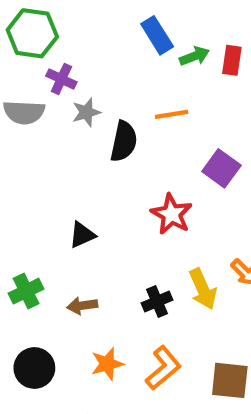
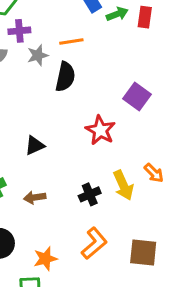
purple cross: (61, 79) -> (19, 31), turned -30
orange line: (172, 114) -> (71, 42), moved
orange star: (107, 364) -> (45, 259), moved

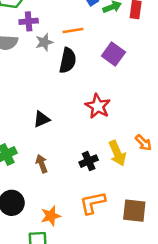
purple square: (137, 97) -> (113, 54), moved
brown arrow: (35, 197) -> (42, 164), turned 78
orange L-shape: (94, 243) -> (93, 203), turned -152

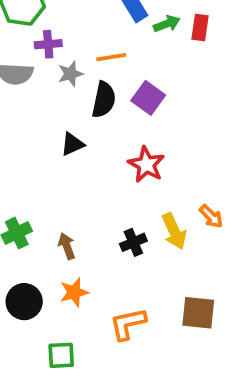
purple square: (113, 54) -> (148, 98), moved
black triangle: (42, 119) -> (72, 144), moved
orange L-shape: (93, 203) -> (128, 324), moved
orange star: (51, 216) -> (74, 292), moved

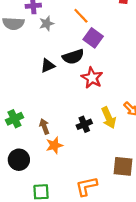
orange line: (111, 57) -> (81, 16), moved, turned 56
black semicircle: (104, 100) -> (73, 57), moved, turned 60
orange star: (74, 292) -> (54, 145), moved
orange L-shape: (128, 324) -> (86, 186), moved

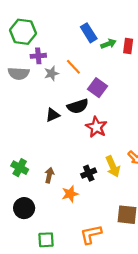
orange line: (81, 16) -> (73, 67), moved
green cross: (14, 119) -> (20, 168), turned -35
brown arrow: (44, 126) -> (49, 175), turned 32
orange star: (54, 145) -> (70, 194), moved

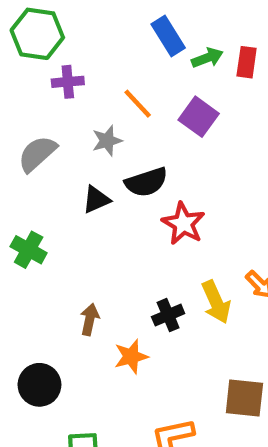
gray semicircle: (19, 73) -> (37, 154), moved, turned 135
gray star: (51, 73) -> (107, 141), moved
purple square: (97, 88) -> (199, 117), moved
green cross: (20, 168) -> (29, 250), moved

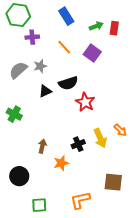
blue rectangle: (168, 36) -> (66, 16), moved
gray star: (107, 141) -> (40, 66), moved

